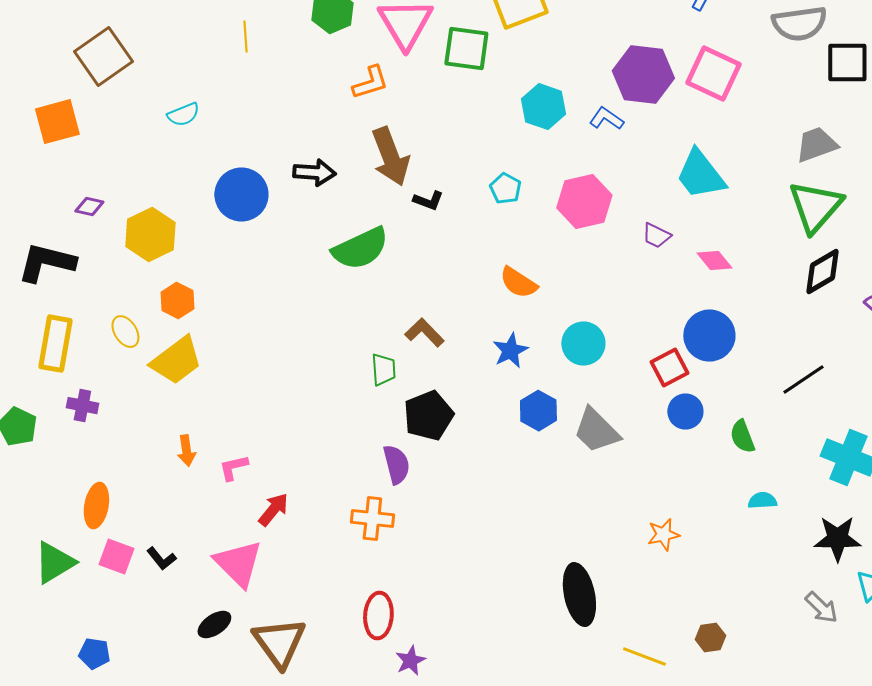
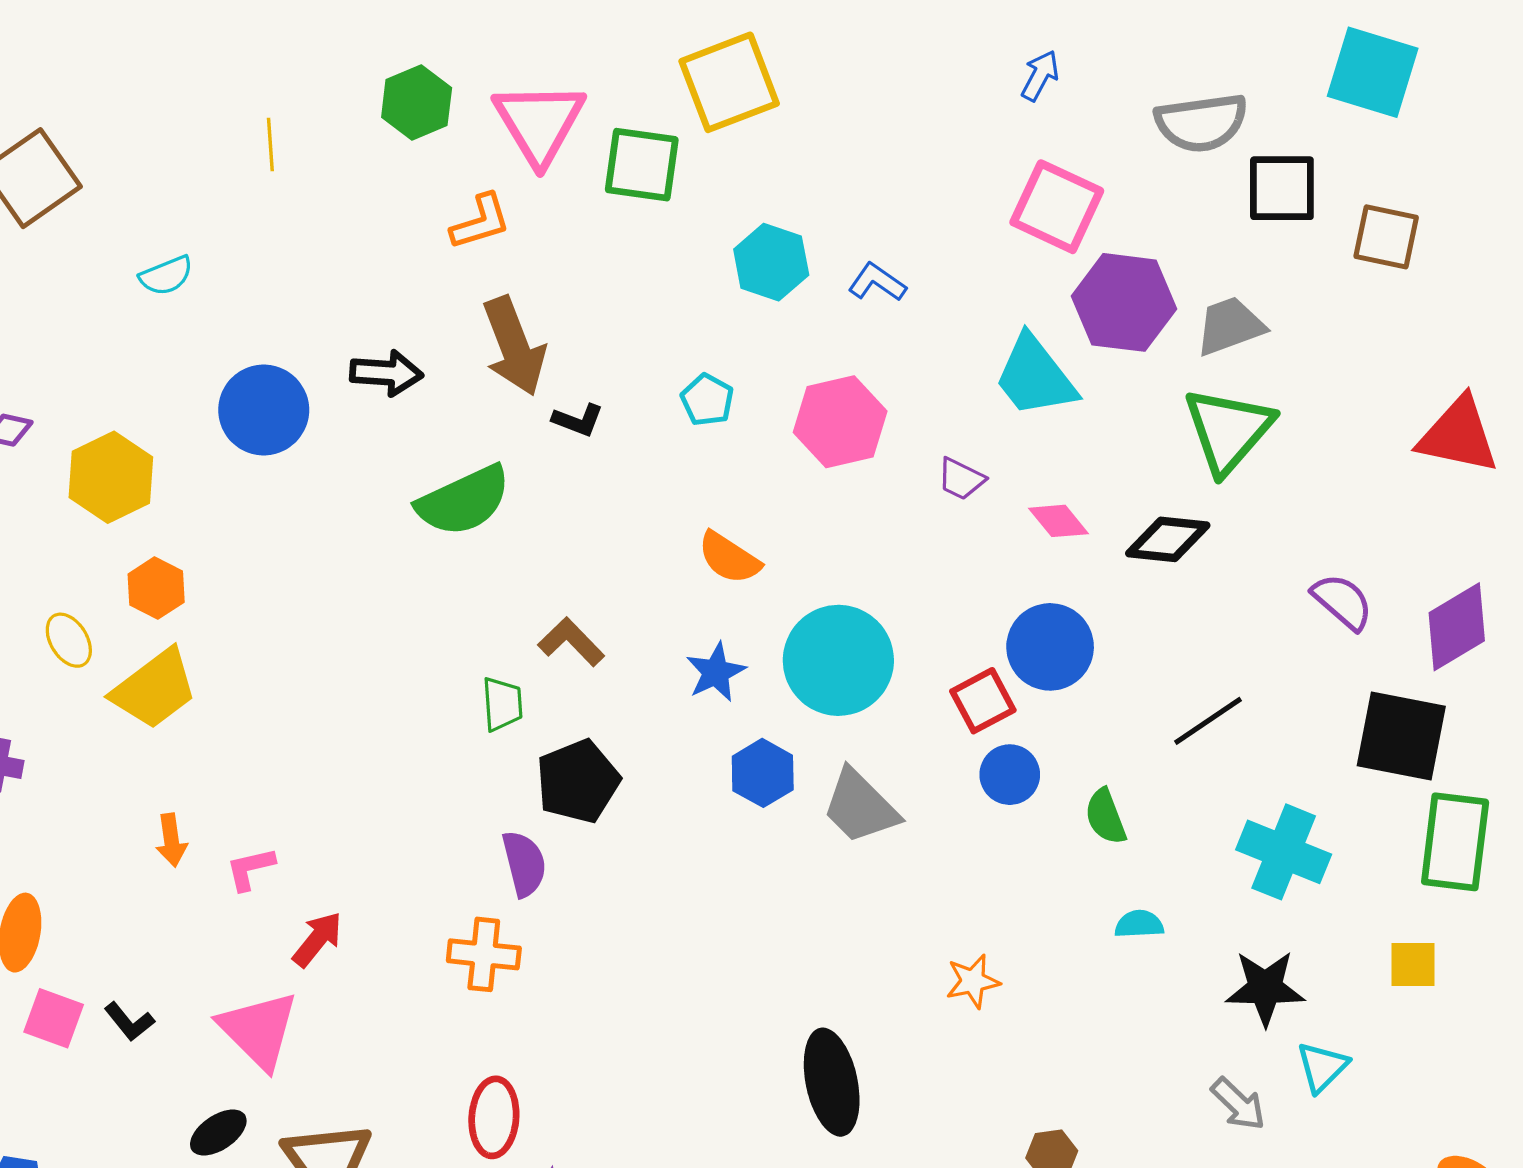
purple hexagon: (643, 75) -> (1124, 302), moved
black diamond: (822, 272) -> (1168, 539), moved, turned 36
cyan circle: (583, 344) -> (838, 660), size x1.5

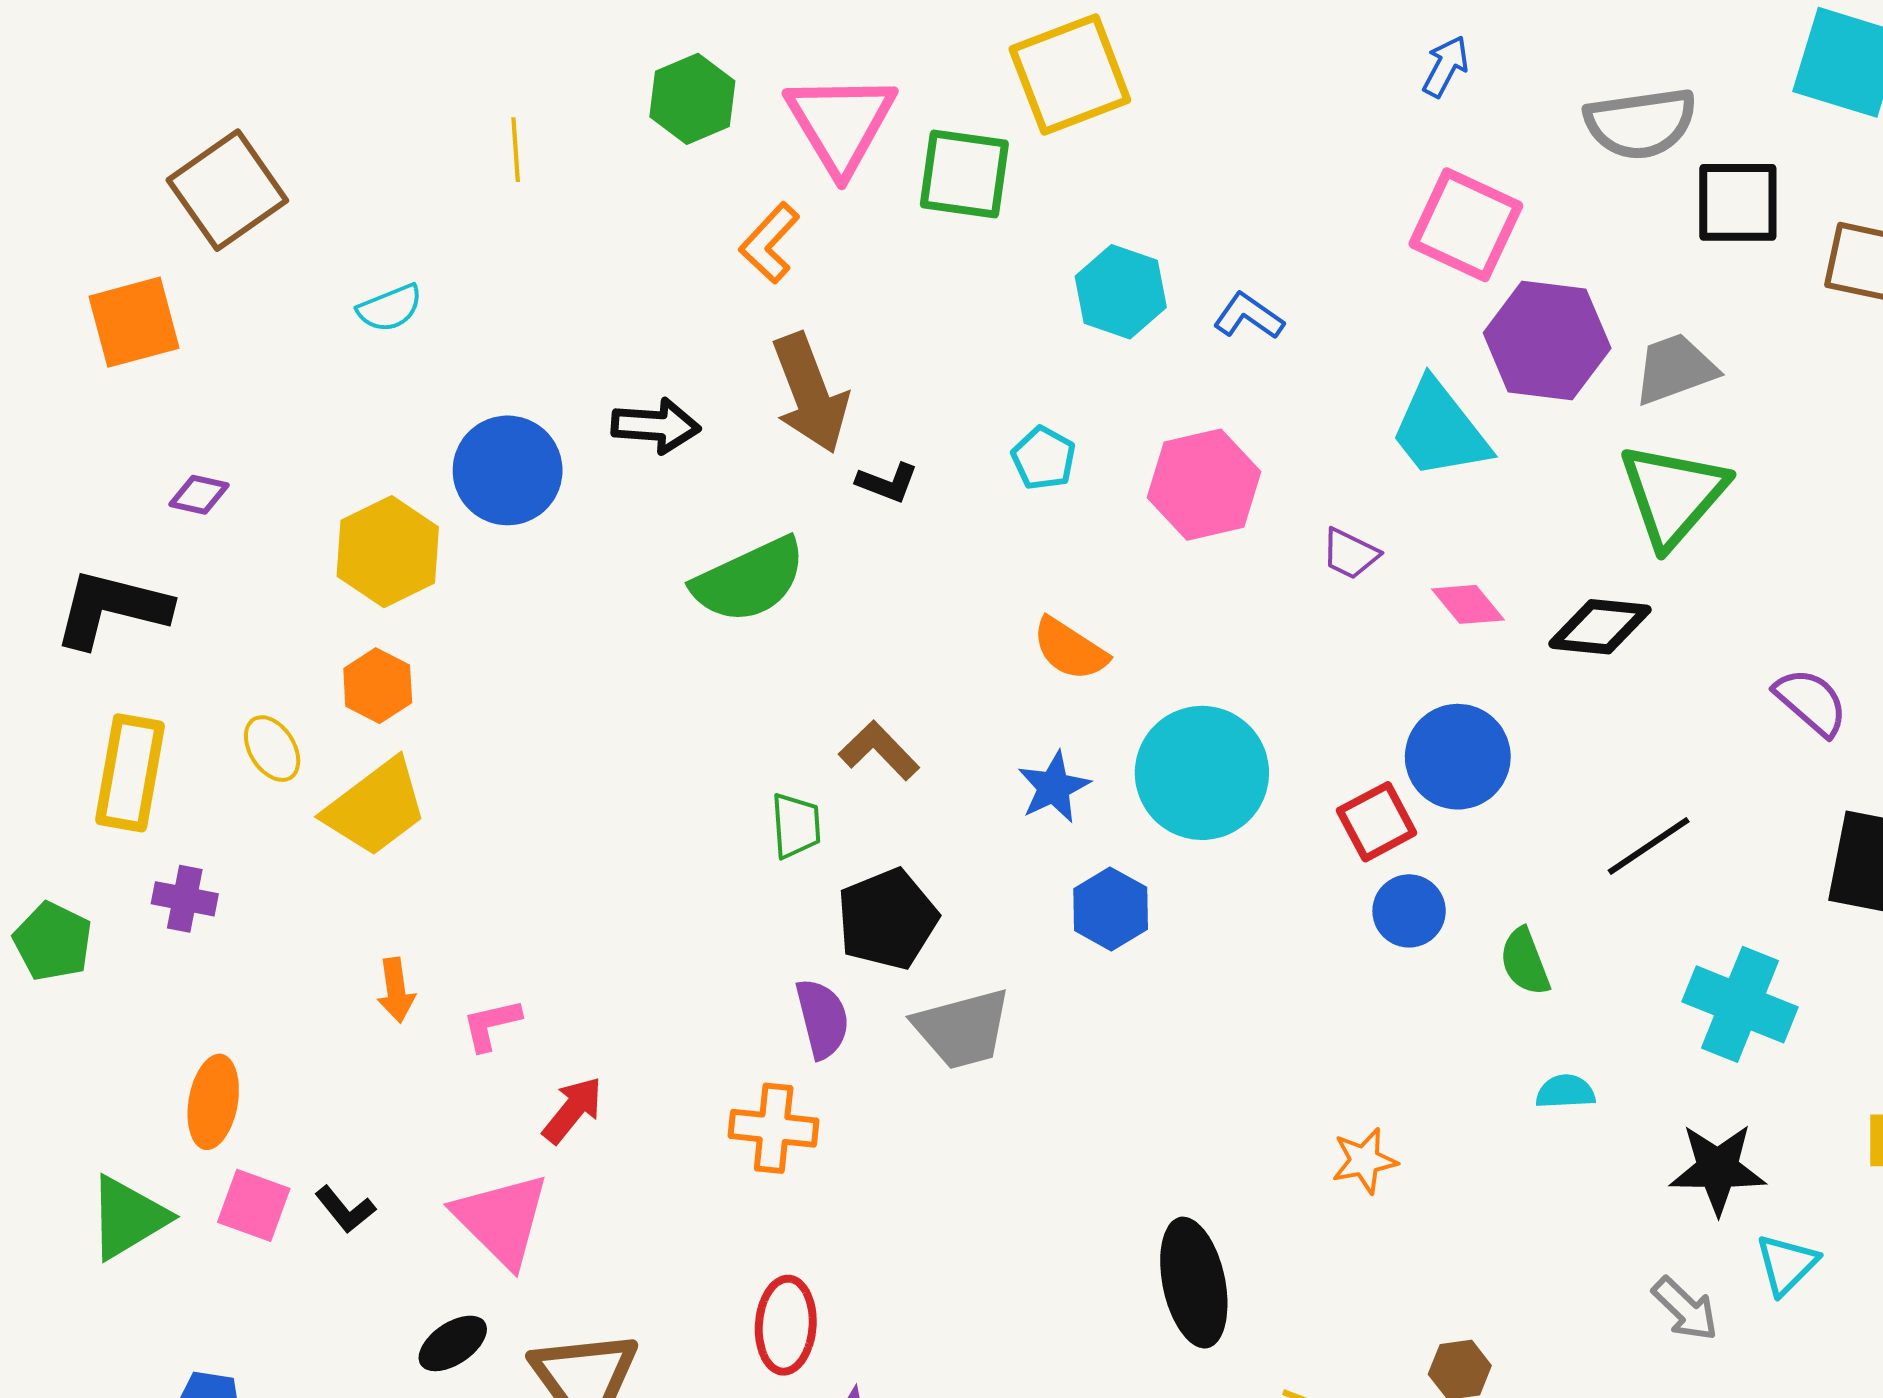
orange L-shape: (480, 222) -> (769, 243), turned 150
yellow hexagon: (111, 477) -> (388, 552), moved
gray trapezoid: (860, 807) -> (962, 1029), moved, turned -60

